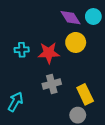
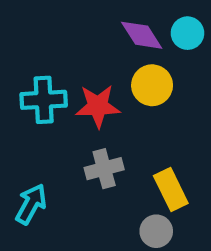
cyan cross: (22, 50) -> (44, 100), size x1.5

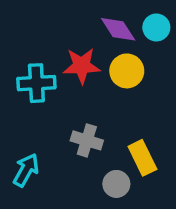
red star: (98, 106) -> (82, 66), moved
gray cross: (104, 169) -> (87, 140), turned 32
gray circle: (156, 231) -> (116, 184), moved

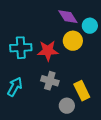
cyan circle: (156, 27) -> (90, 26), moved
red star: (82, 66) -> (48, 51), moved
cyan arrow: (26, 170) -> (15, 87), moved

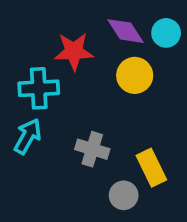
cyan circle: (90, 26) -> (166, 33), moved
red star: (48, 51) -> (74, 51), moved
cyan arrow: (15, 87) -> (28, 136), moved

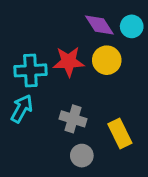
red star: (74, 51) -> (69, 62), moved
gray circle: (124, 195) -> (82, 156), moved

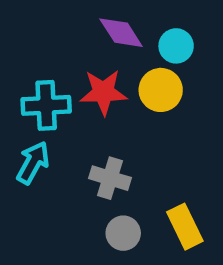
purple diamond: (99, 25) -> (121, 33), moved
cyan circle: (132, 26) -> (176, 46), moved
yellow rectangle: (120, 134) -> (185, 227), moved

